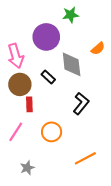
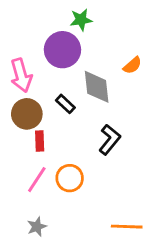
green star: (71, 15) -> (81, 20), moved
pink line: (16, 132) -> (37, 180), moved
orange line: (85, 158) -> (127, 227), moved, turned 30

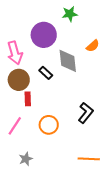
green star: (81, 20) -> (70, 14), moved
black L-shape: (110, 140) -> (86, 113), moved
pink line: (37, 180) -> (15, 126), moved

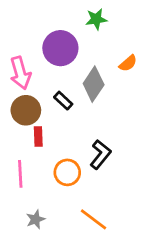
gray diamond: (68, 61) -> (94, 84), turned 40
black L-shape: (86, 113) -> (100, 154), moved
pink line: (15, 126) -> (20, 174), turned -36
orange line: (89, 159) -> (94, 219), moved, turned 35

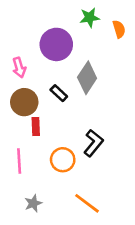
orange semicircle: (128, 63) -> (119, 29), moved, turned -66
pink arrow: (20, 73) -> (19, 67), size x0.7

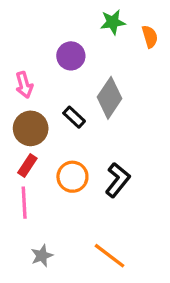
purple circle: (56, 44) -> (71, 56), size x0.7
red rectangle: (36, 126) -> (27, 165), moved, turned 36
orange circle: (63, 160) -> (72, 177), moved

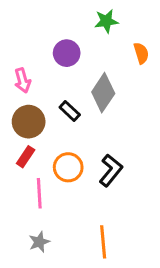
orange semicircle: (150, 37) -> (141, 53), moved
pink line: (24, 203) -> (39, 193), moved
orange line: (110, 256) -> (103, 242), turned 48

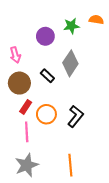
green star: (106, 21) -> (71, 26), moved
orange semicircle: (141, 53) -> (96, 20), moved, turned -64
red rectangle: (26, 157) -> (26, 107), moved
gray star: (39, 242) -> (27, 165), size x1.6

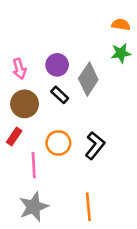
green star: (71, 26) -> (121, 53), moved
purple circle: (45, 36) -> (57, 65), moved
red rectangle: (26, 107) -> (14, 136), moved

